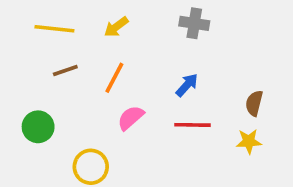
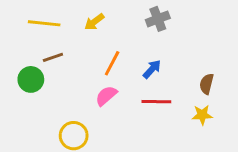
gray cross: (194, 23) -> (158, 19), turned -30
orange line: (114, 78) -> (112, 63), moved
green circle: (38, 127) -> (31, 79), moved

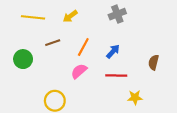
brown line: (53, 57) -> (53, 43), moved
yellow star: (202, 115) -> (135, 97), moved

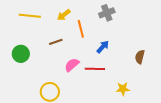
brown line: (53, 43) -> (56, 42), moved
orange line: (83, 47) -> (81, 29), moved, turned -42
red line: (116, 76) -> (95, 69), moved

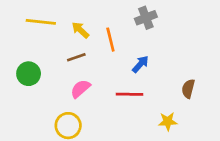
yellow arrow: (64, 15) -> (80, 30), moved, turned 80
brown semicircle: (140, 57) -> (188, 89), moved
pink semicircle: (72, 65) -> (80, 89), moved

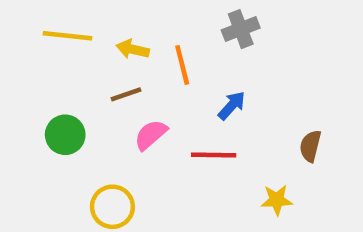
yellow arrow: (80, 30) -> (133, 49), turned -30
green circle: (29, 74) -> (65, 135), moved
pink semicircle: (80, 89) -> (151, 135), moved

